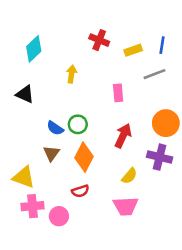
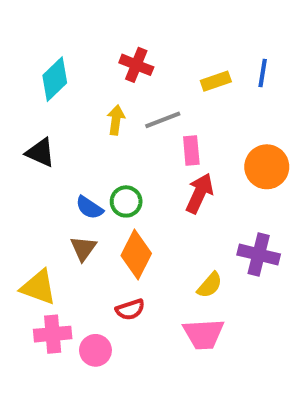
red cross: (99, 40) -> (136, 65), moved
gray line: (155, 74) -> (163, 120), moved
orange circle: (166, 123) -> (267, 167), moved
red arrow: (123, 136) -> (199, 193), moved

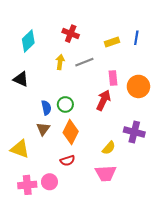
pink rectangle: (191, 151) -> (113, 78), moved
blue semicircle: (89, 208) -> (46, 108), turned -136
pink cross: (53, 334) -> (27, 185), moved

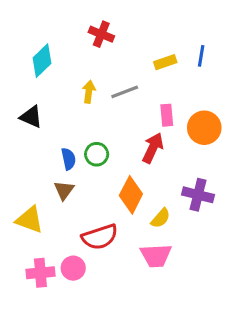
red cross: (71, 34) -> (101, 34), moved
orange diamond: (71, 132) -> (131, 195), moved
red semicircle: (67, 161) -> (100, 237), size x1.6

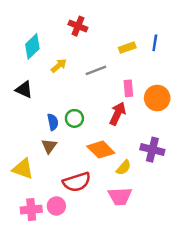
yellow arrow: (89, 92) -> (59, 66), moved, turned 42
orange diamond: (131, 195) -> (101, 150), turned -72

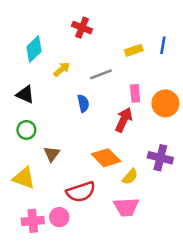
green circle: (74, 118) -> (26, 130), moved
blue semicircle: (53, 122) -> (83, 103), moved

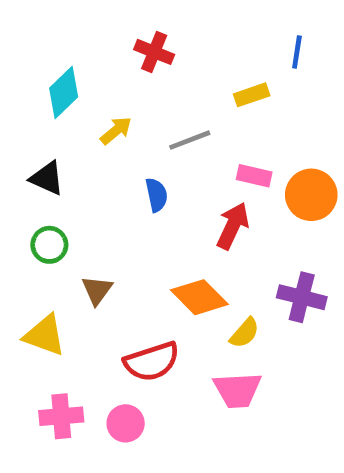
blue line: (163, 45) -> (297, 52), moved
pink rectangle: (135, 93) -> (254, 176), turned -72
pink circle: (59, 217) -> (126, 423), moved

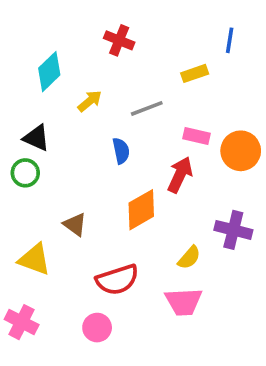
green circle: (49, 245) -> (25, 173), moved
brown triangle: (97, 290) -> (75, 224), turned -30
orange diamond: (199, 297) -> (141, 210), moved, turned -75
pink cross: (61, 416) -> (22, 322), moved, turned 32

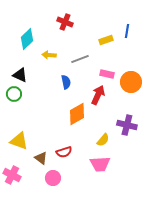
blue line: (230, 40) -> (127, 31), moved
yellow arrow: (90, 101) -> (49, 55), turned -136
brown triangle: (75, 224) -> (41, 158), moved
red semicircle: (117, 280) -> (64, 152), size x0.7

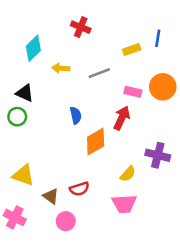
blue semicircle: (66, 82) -> (76, 115), moved
orange circle: (131, 82) -> (163, 87), moved

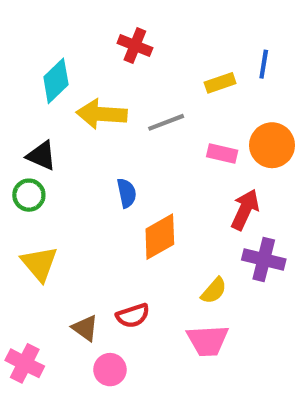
yellow arrow: (61, 68) -> (102, 114), size x1.6
red arrow: (122, 118) -> (245, 210), moved
yellow triangle: (23, 175) -> (39, 264), moved, turned 30

